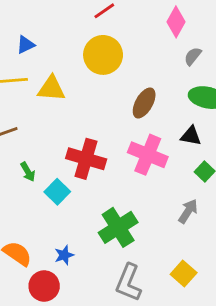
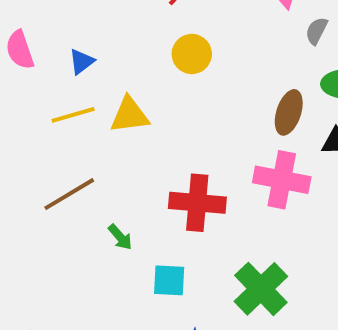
yellow circle: (103, 55) -> (192, 54), size x0.7
brown ellipse: (144, 103) -> (289, 112), moved
cyan square: (57, 192) -> (169, 280), moved, turned -30

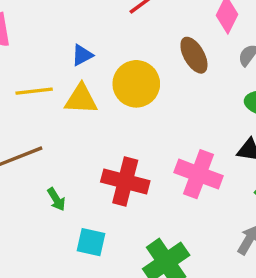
yellow circle: (192, 54) -> (136, 84), moved, size x1.4
blue triangle: (82, 62) -> (82, 55), moved
brown ellipse: (289, 112) -> (194, 55), moved, turned -57

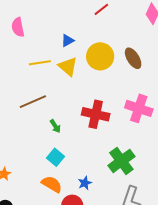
brown ellipse: (194, 55) -> (133, 58), moved
yellow triangle: (81, 99) -> (68, 67), turned 40
cyan square: (91, 242) -> (55, 157), moved, turned 30

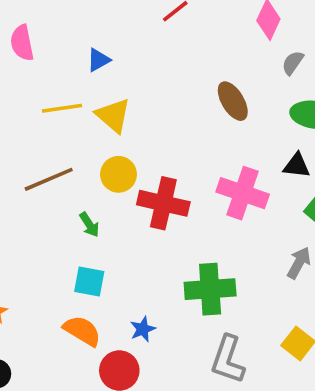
blue triangle: (68, 41) -> (98, 60), moved
yellow circle: (100, 56) -> (118, 174), moved, size x0.7
cyan square: (55, 157) -> (89, 282), turned -30
green cross: (121, 161) -> (210, 289), turned 32

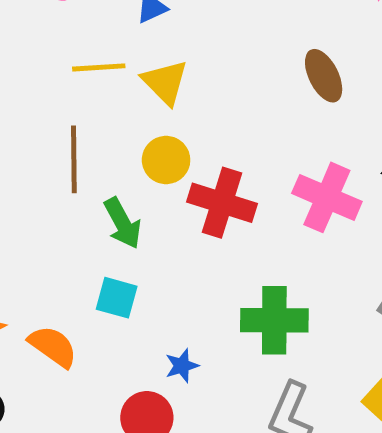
brown line: (49, 179) -> (74, 159), turned -72
green arrow: (89, 225) -> (123, 223), size x1.5
orange semicircle: (82, 331) -> (53, 346), moved

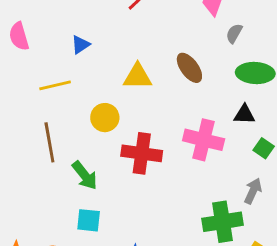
yellow triangle: (165, 82) -> (138, 76), moved, turned -36
yellow circle: (166, 160) -> (105, 118), moved
green cross: (274, 320) -> (223, 222), moved

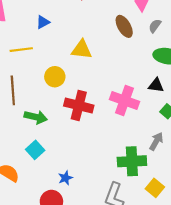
brown ellipse: (189, 68) -> (124, 26), moved
green arrow: (85, 175) -> (36, 117), turned -45
cyan square: (89, 220) -> (35, 150), turned 36

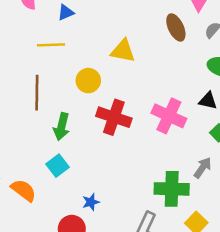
blue triangle: (43, 22) -> (66, 12), moved
green arrow: (36, 117) -> (62, 127), turned 85

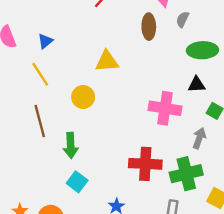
brown ellipse: (176, 28) -> (149, 27), turned 40
yellow line: (51, 45) -> (40, 74), turned 75
red cross: (114, 117) -> (145, 164), moved
gray arrow: (203, 168) -> (199, 138), moved

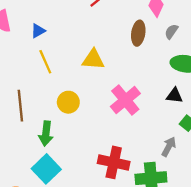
yellow line: (40, 74) -> (45, 62), moved
yellow circle: (83, 97) -> (68, 102), moved
pink cross: (165, 108) -> (125, 100), moved, turned 32
cyan square: (77, 182) -> (46, 169), size x1.4

